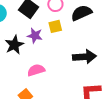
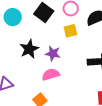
purple star: (35, 36) -> (53, 53), moved

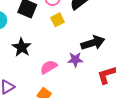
purple star: (53, 53) -> (75, 60), moved

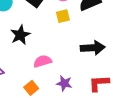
purple star: (75, 60) -> (64, 83), moved

